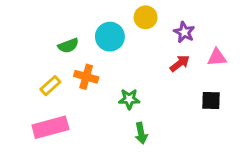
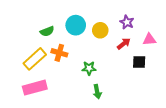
yellow circle: (146, 17) -> (100, 30), moved
yellow rectangle: (50, 86) -> (35, 59), size x1.6
black square: (211, 101) -> (139, 62), moved

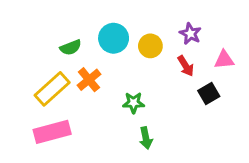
red arrow: (124, 44) -> (186, 66), turned 96
orange cross: (59, 53) -> (89, 80), turned 35
black square: (139, 62) -> (209, 94), turned -32

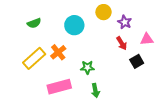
yellow circle: (150, 46) -> (104, 12), moved
green semicircle: (71, 47) -> (34, 23), moved
pink rectangle: (52, 132) -> (59, 87), moved

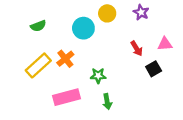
yellow circle: (104, 12) -> (107, 13), moved
purple star: (125, 22) -> (141, 12), moved

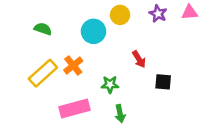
green semicircle: (38, 26) -> (43, 29), turned -140
pink triangle: (165, 44) -> (190, 12), moved
red arrow: (137, 48) -> (139, 59), moved
black square: (154, 69) -> (163, 82), moved, turned 35

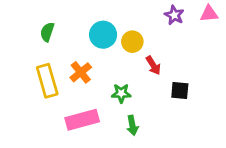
yellow circle: (120, 15) -> (132, 42), moved
green semicircle: (43, 29) -> (47, 32), turned -90
yellow rectangle: (43, 73) -> (47, 81), turned -64

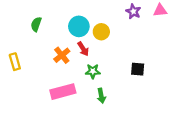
red arrow: (153, 65) -> (83, 49), moved
yellow rectangle: (47, 81) -> (15, 62), moved, size x0.7

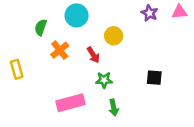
cyan circle: (79, 26) -> (77, 15), moved
orange cross: (62, 55) -> (60, 50), moved

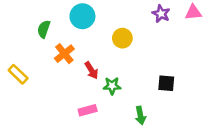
red arrow: (93, 55) -> (91, 70), moved
yellow rectangle: (17, 69) -> (18, 74), turned -30
pink rectangle: (71, 103) -> (88, 110), moved, size x0.6
green arrow: (114, 108) -> (140, 115), moved

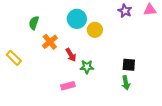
cyan circle: (82, 16) -> (77, 19), moved
green arrow: (140, 115) -> (126, 83), moved

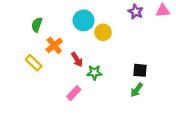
yellow rectangle: (14, 58) -> (34, 63), moved
green arrow: (126, 83) -> (137, 90), turned 48
pink rectangle: (68, 86) -> (74, 93), turned -32

